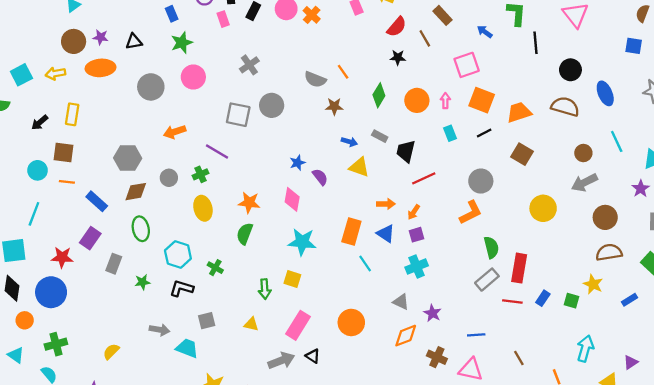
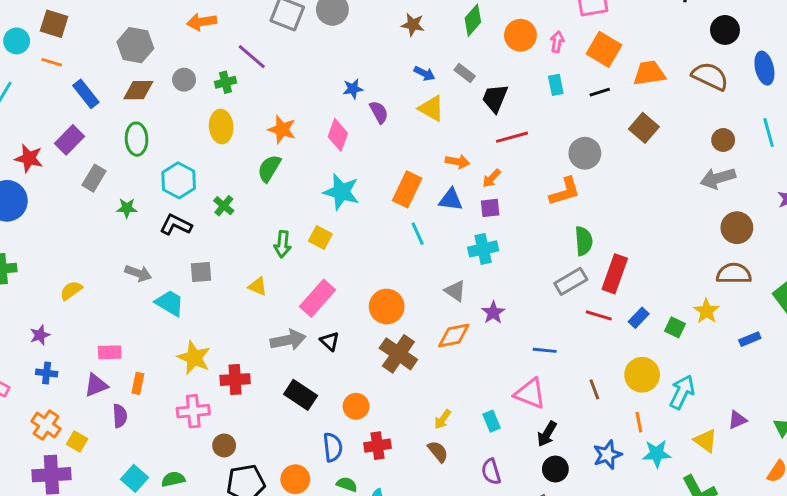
yellow circle: (543, 208) -> (642, 375), moved
blue triangle: (386, 234) -> (451, 200), turned -36
brown cross: (437, 357) -> (398, 354), moved, size x1.4

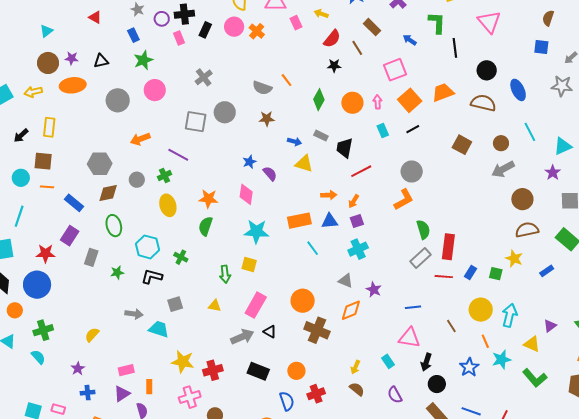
brown star: (413, 25) -> (267, 119), moved
orange square: (604, 49) -> (410, 100), turned 30
orange trapezoid: (649, 73) -> (443, 92), moved
brown square: (644, 128) -> (462, 145), moved
orange rectangle: (407, 189) -> (299, 221), turned 65

